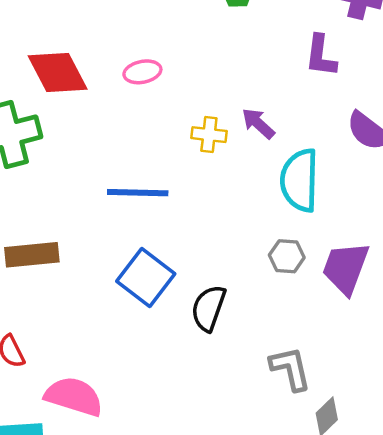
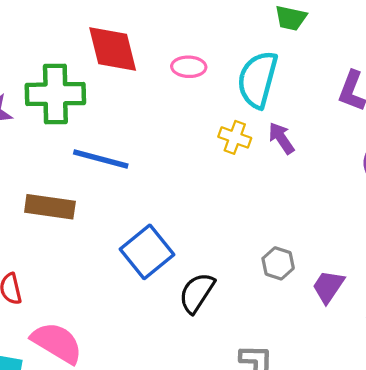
cyan semicircle: (300, 180) -> (258, 79), moved
blue line: (138, 193) -> (101, 159), moved
purple trapezoid: (346, 268) -> (328, 287), size x0.7

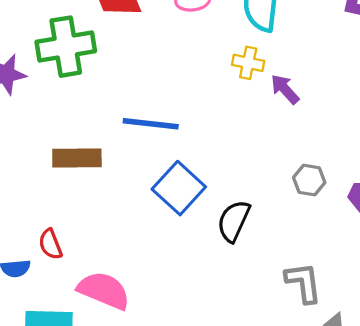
purple arrow: (281, 138) -> (285, 89), moved
blue line: (101, 159) -> (151, 124), moved

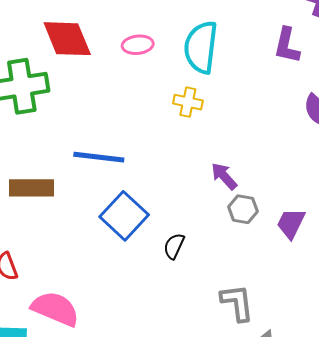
purple arrow: (285, 89) -> (224, 176), moved
black semicircle: (234, 221) -> (174, 246), size x0.7

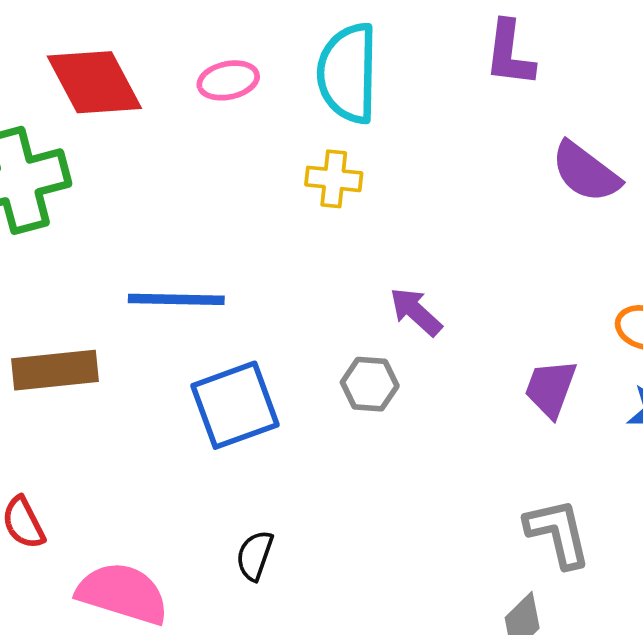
gray hexagon: (243, 209) -> (370, 384), moved
blue square: (124, 216) -> (235, 405), turned 33
black semicircle: (174, 246) -> (255, 555), moved
gray L-shape: (237, 303) -> (558, 533), moved

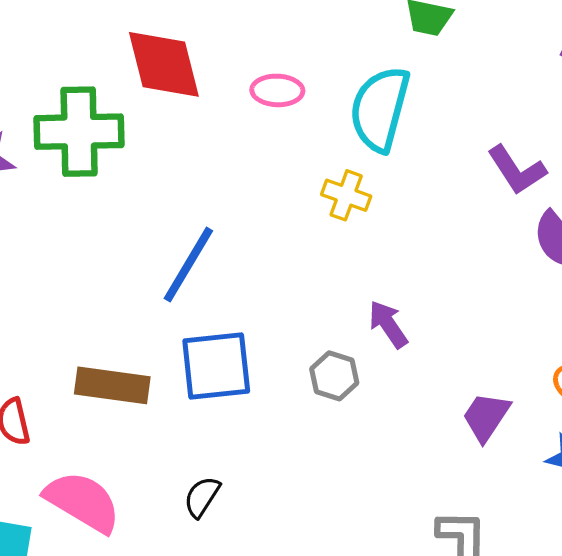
purple L-shape: (510, 54) -> (517, 170), moved, turned -54
blue line: (176, 299) -> (188, 265), turned -74
brown rectangle: (55, 370) -> (112, 385), moved

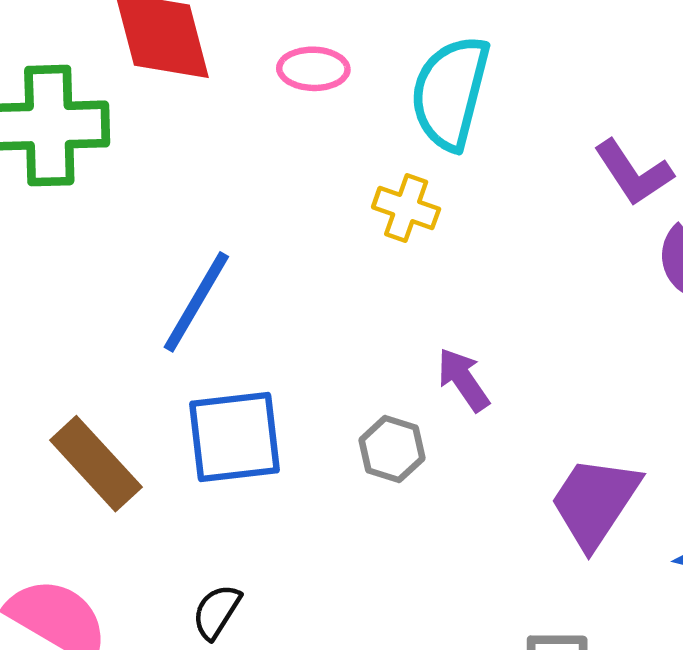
brown rectangle: (112, 385) -> (96, 464), turned 40
purple trapezoid: (486, 417) -> (595, 502), size x1.4

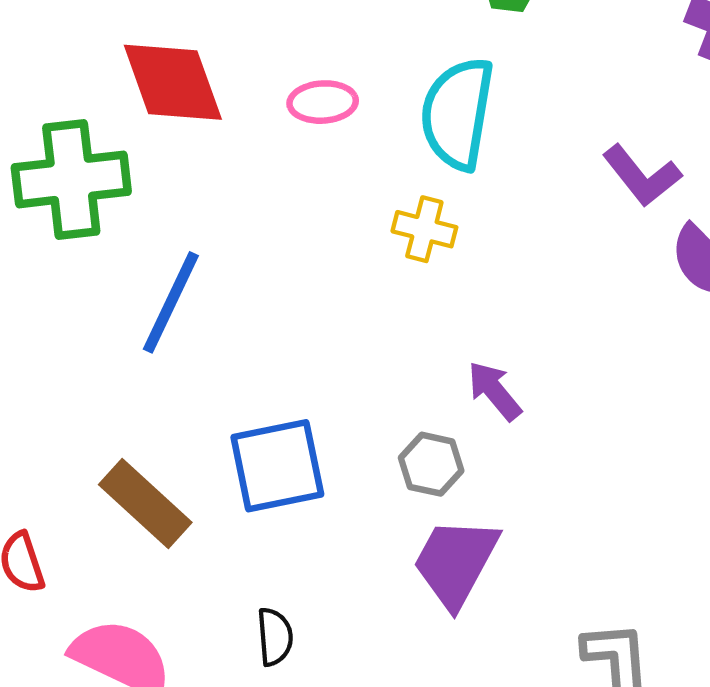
blue line: (196, 302) -> (171, 302), moved
purple trapezoid: (595, 502) -> (456, 562), moved
black semicircle: (217, 612) -> (275, 637), turned 148

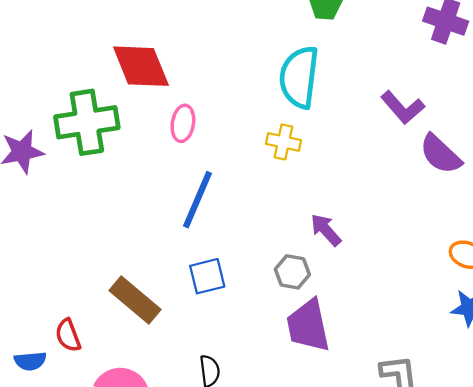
pink ellipse: (323, 102) -> (183, 123), moved, turned -75
blue line: (171, 302) -> (197, 200), moved
blue square: (277, 466) -> (207, 276), size x0.7
purple trapezoid: (456, 562) -> (308, 326), turned -38

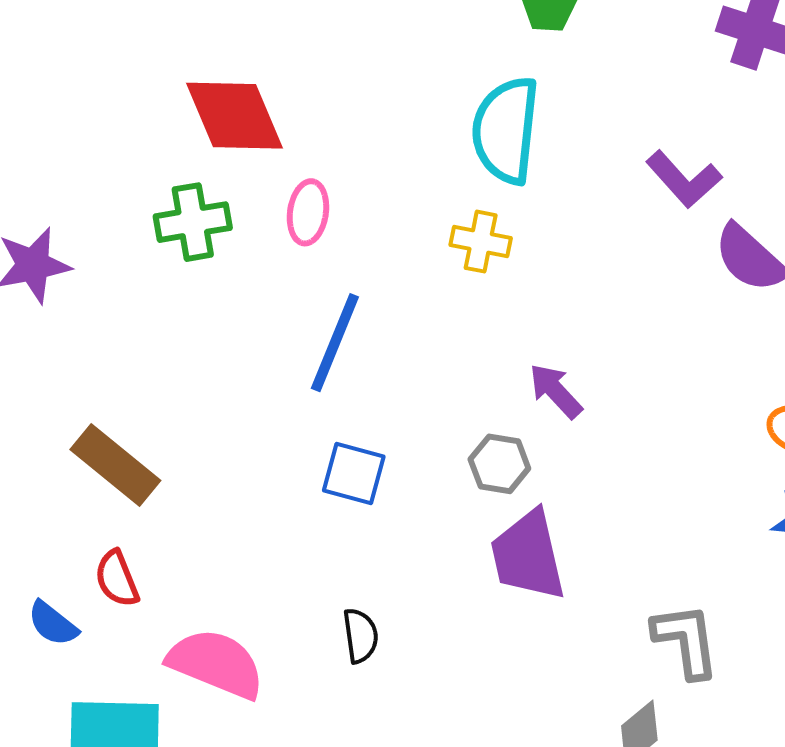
green cross: (87, 122) -> (193, 222), moved, size x0.7
blue square: (207, 276) -> (354, 474), turned 30
brown rectangle: (135, 300) -> (115, 465), moved
blue semicircle: (30, 361) -> (53, 624), turned 44

